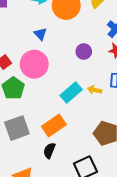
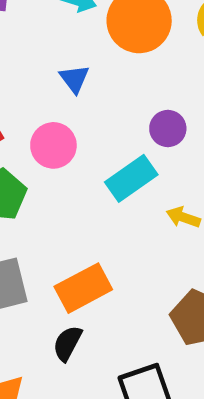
pink circle: (34, 64) -> (53, 145), size x0.7
cyan rectangle: (71, 93) -> (131, 178), moved

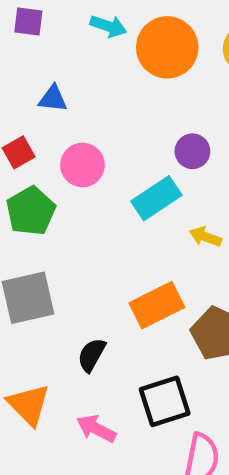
blue triangle: (74, 79) -> (53, 99), moved, turned -48
orange rectangle: (83, 288) -> (157, 305), moved

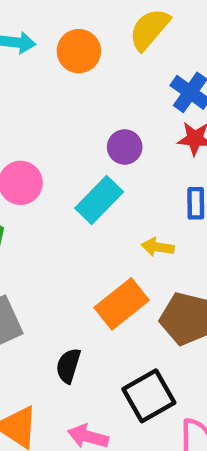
orange circle: (167, 47) -> (79, 51), size x0.7
yellow arrow: (205, 237) -> (158, 247), moved

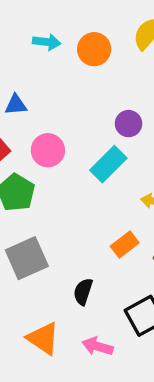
orange rectangle: (122, 304) -> (125, 245), size x0.7

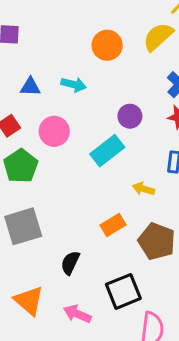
cyan arrow: (47, 42) -> (74, 85), moved

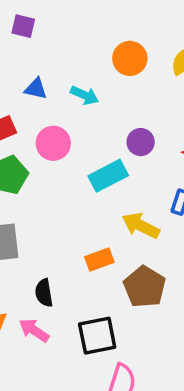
yellow arrow: (143, 189) -> (141, 226), size x1.5
black semicircle: (70, 263) -> (44, 293), turned -45
pink arrow: (77, 314) -> (34, 330), moved

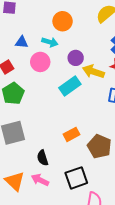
orange circle: (130, 58) -> (63, 21), moved
purple circle: (141, 142) -> (76, 58), moved
pink circle: (53, 143) -> (40, 62), moved
yellow arrow: (141, 226) -> (93, 72), moved

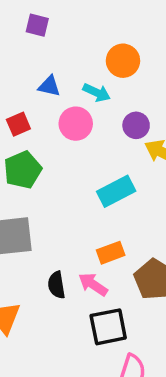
cyan rectangle: (70, 86) -> (116, 191), moved
pink arrow: (40, 180) -> (93, 284), moved

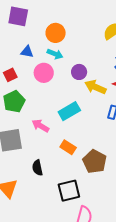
purple square: (37, 25) -> (18, 16), size x1.5
orange circle: (123, 61) -> (56, 33), moved
orange rectangle: (111, 253) -> (68, 147), turned 56
pink arrow: (93, 284) -> (40, 126), moved

